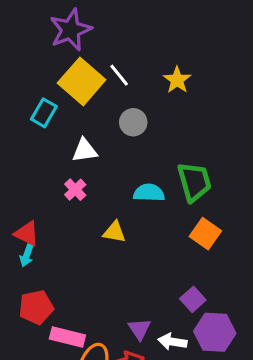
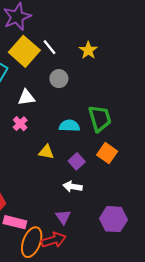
purple square: (193, 299) -> (77, 161), moved
white arrow: (172, 342) -> (73, 187), moved

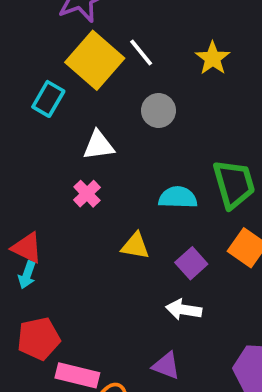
purple triangle: (63, 217) -> (166, 366), turned -35

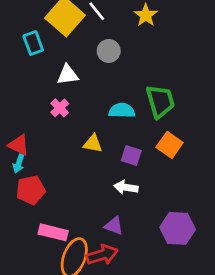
cyan rectangle: (48, 99) -> (33, 43), turned -50
purple square: (191, 263) -> (131, 156), turned -30
red pentagon: (39, 339) -> (31, 190), moved

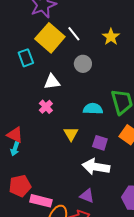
yellow triangle: (93, 144) -> (71, 134), turned 49
white arrow: (126, 187) -> (96, 167), size x1.5
red pentagon: (31, 190) -> (20, 186), moved

